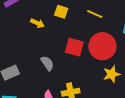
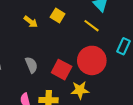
red square: (74, 47) -> (62, 70), moved
yellow star: (112, 74) -> (80, 90), moved

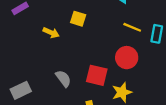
yellow line: (92, 26) -> (132, 27), moved
red circle: (92, 60) -> (127, 58), size x0.7

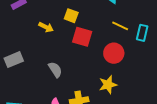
red square: (97, 75) -> (82, 37), moved
gray rectangle: (21, 90) -> (14, 60), moved

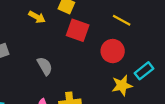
cyan rectangle: (142, 33) -> (144, 71), moved, turned 35
yellow star: (108, 85) -> (122, 85), moved

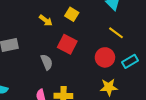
red square: (78, 30) -> (67, 44), moved
cyan rectangle: (144, 71) -> (130, 61), moved

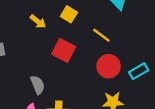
yellow line: (116, 33) -> (101, 35), moved
gray semicircle: (47, 62) -> (38, 85), moved

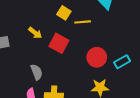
yellow arrow: (38, 21) -> (35, 33), moved
yellow line: (101, 35) -> (83, 22), moved, turned -42

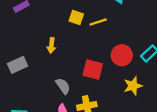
yellow arrow: (35, 33) -> (51, 45), turned 72
red square: (59, 43) -> (93, 69), moved

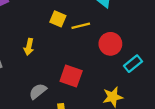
red circle: (122, 55) -> (110, 44), moved
gray semicircle: (63, 86) -> (38, 91), turned -98

